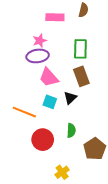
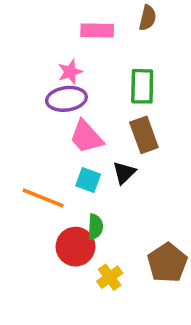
green semicircle: (71, 130) -> (95, 227), moved
yellow cross: (62, 172) -> (110, 277), moved

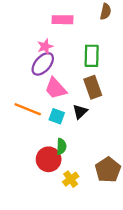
brown semicircle: (148, 18) -> (106, 12), moved
purple ellipse: (66, 99) -> (43, 64), turned -40
orange line: (43, 198) -> (28, 109), moved

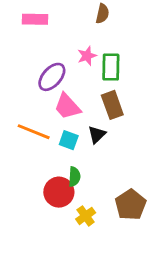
brown semicircle: (106, 12) -> (102, 14), moved
pink rectangle: (63, 20) -> (35, 19), moved
pink star: (45, 46) -> (87, 56), moved

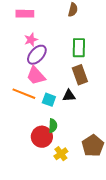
pink star: (87, 56) -> (31, 40), moved
pink trapezoid: (67, 106) -> (36, 76), moved
black triangle: (97, 134) -> (69, 96), turned 40

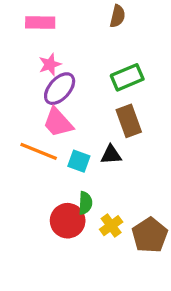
green rectangle: (79, 48) -> (127, 77), turned 66
yellow cross: (61, 154) -> (111, 226), moved

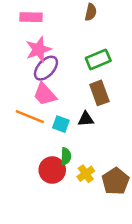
pink star: (50, 64) -> (39, 49), size x1.5

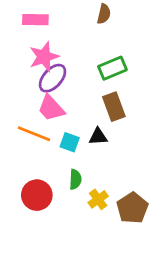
red circle: (52, 170) -> (37, 195), moved

